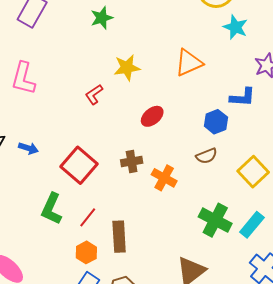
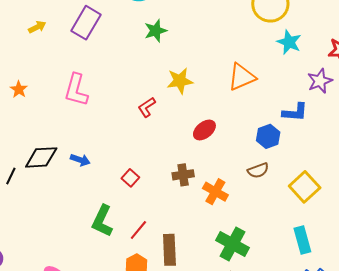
red square: (79, 165) -> (130, 178), size x0.5
green cross: (215, 220) -> (233, 244), moved
cyan rectangle: (252, 225) -> (302, 240), turned -56

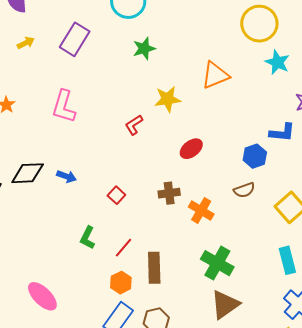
orange triangle: (242, 77) -> (215, 75), moved
green L-shape: (102, 221) -> (88, 238), size x0.7

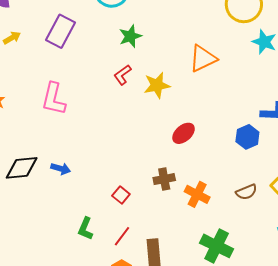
red L-shape: (134, 125) -> (123, 75), moved
brown semicircle: (244, 190) -> (246, 192), moved
red square: (116, 195) -> (121, 195), moved

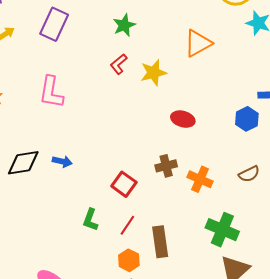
red ellipse: (184, 133) -> (183, 119), turned 60
red square: (121, 195) -> (124, 184), size x1.4

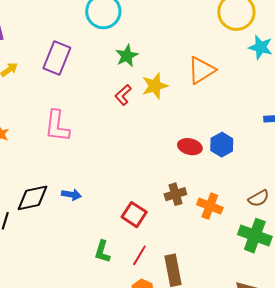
yellow star: (153, 73) -> (155, 86), moved
blue hexagon: (247, 119) -> (222, 145), moved
green cross: (222, 230) -> (255, 236), moved

